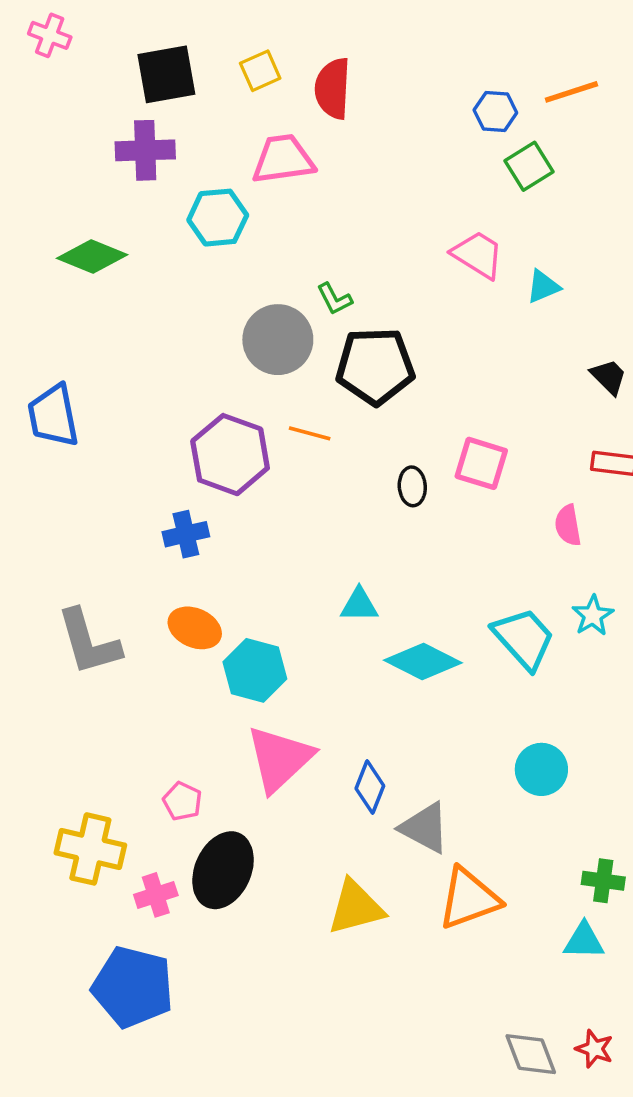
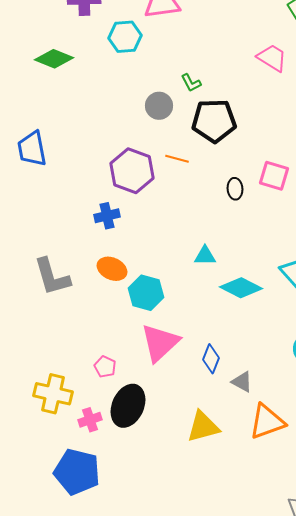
gray circle: (278, 340) -> (159, 106), size x0.7
gray triangle: (425, 828) -> (242, 382), size x0.7

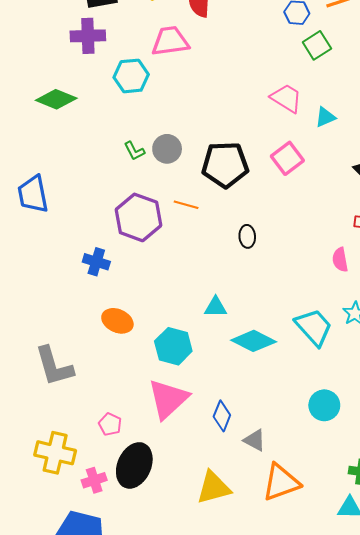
green L-shape: (191, 83) -> (134, 151), moved
pink square: (274, 176) -> (287, 158), moved, turned 36
blue cross: (107, 216) -> (96, 262), moved, turned 30
gray L-shape: (52, 277) -> (54, 366), moved
cyan hexagon: (146, 293) -> (173, 346), moved

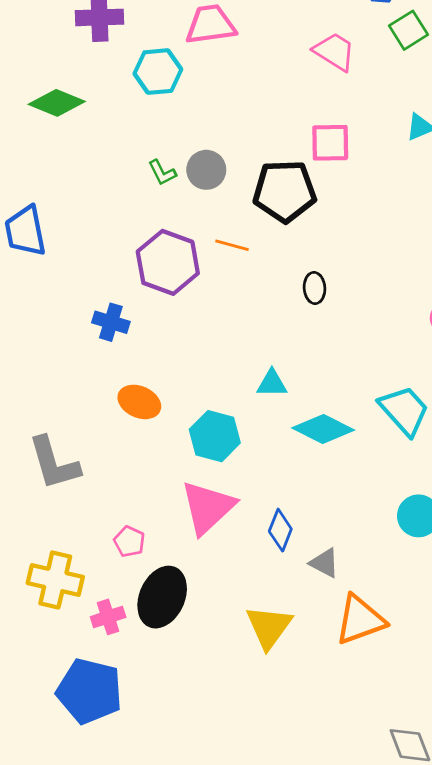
pink trapezoid: (286, 98) -> (334, 52), moved
pink square: (287, 158) -> (330, 143), moved, turned 36
yellow triangle: (213, 488) -> (269, 627), turned -39

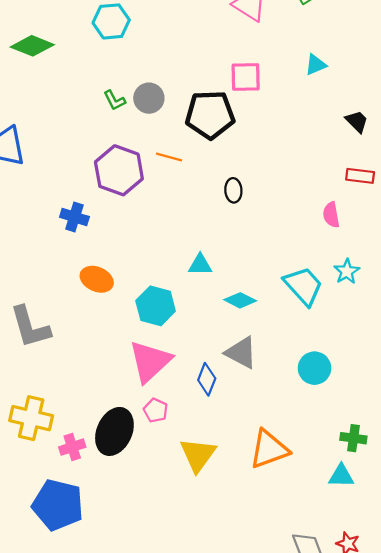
cyan diamond: (323, 429) -> (240, 300), size x0.7
pink pentagon: (129, 542) -> (156, 410), moved
gray triangle: (324, 563) -> (241, 353), moved, size x1.4

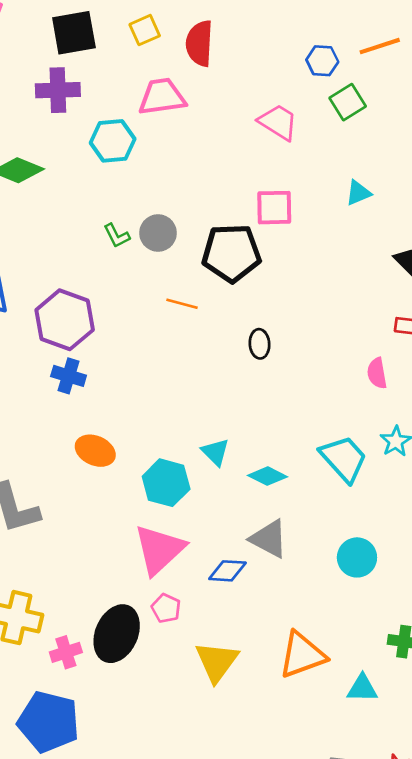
purple hexagon: (119, 170) -> (65, 320), moved
cyan triangle: (200, 265) -> (215, 452), moved, turned 45
blue diamond: (207, 379) -> (227, 571), turned 72
cyan triangle: (341, 476) -> (362, 688), moved

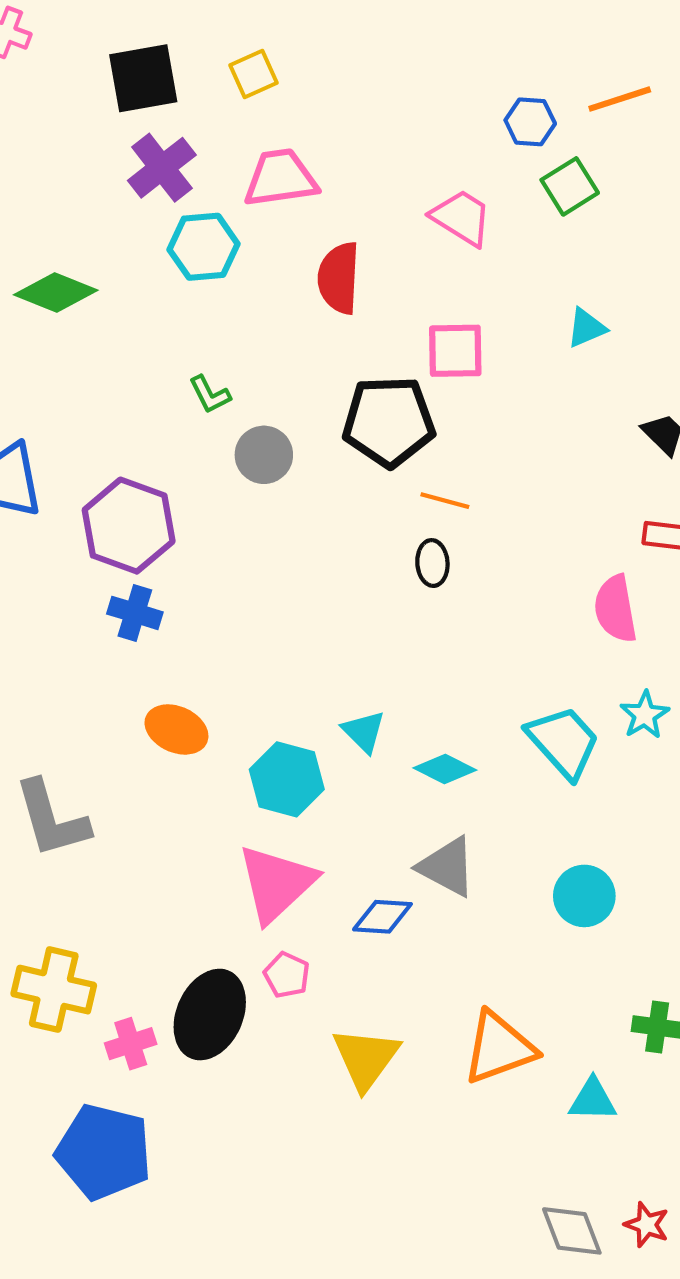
red semicircle: (199, 43) -> (339, 278), moved
purple cross: (58, 90) -> (162, 168), moved, turned -36
gray circle: (158, 233) -> (264, 455), moved
orange line: (182, 304) -> (445, 501), moved
pink semicircle: (377, 373) -> (616, 609), size x1.4

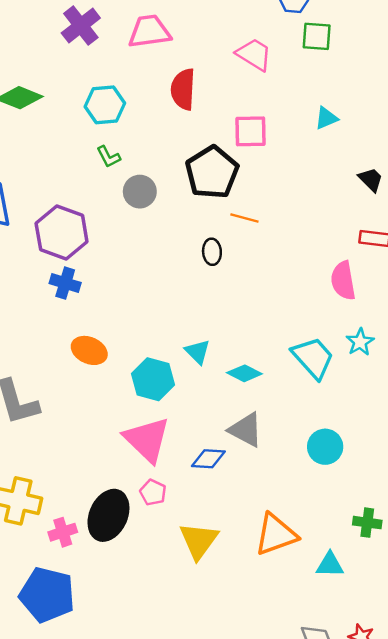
green square: (570, 186) -> (317, 36), turned 36
cyan hexagon: (204, 247) -> (105, 105), moved
black pentagon: (389, 422) -> (212, 172), turned -30
black ellipse: (432, 563) -> (212, 252), moved
pink triangle: (276, 883) -> (147, 440), turned -33

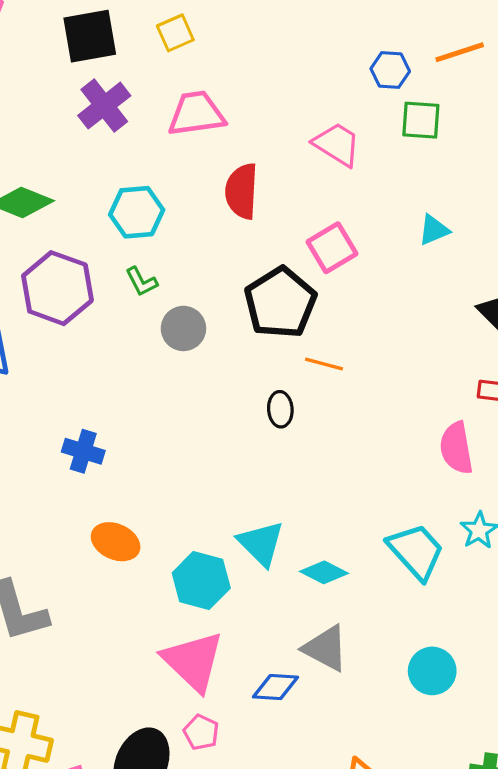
pink square: (250, 131) -> (332, 248), turned -30
purple hexagon: (62, 232) -> (57, 288), moved
cyan triangle: (198, 352) -> (261, 543), size x1.4

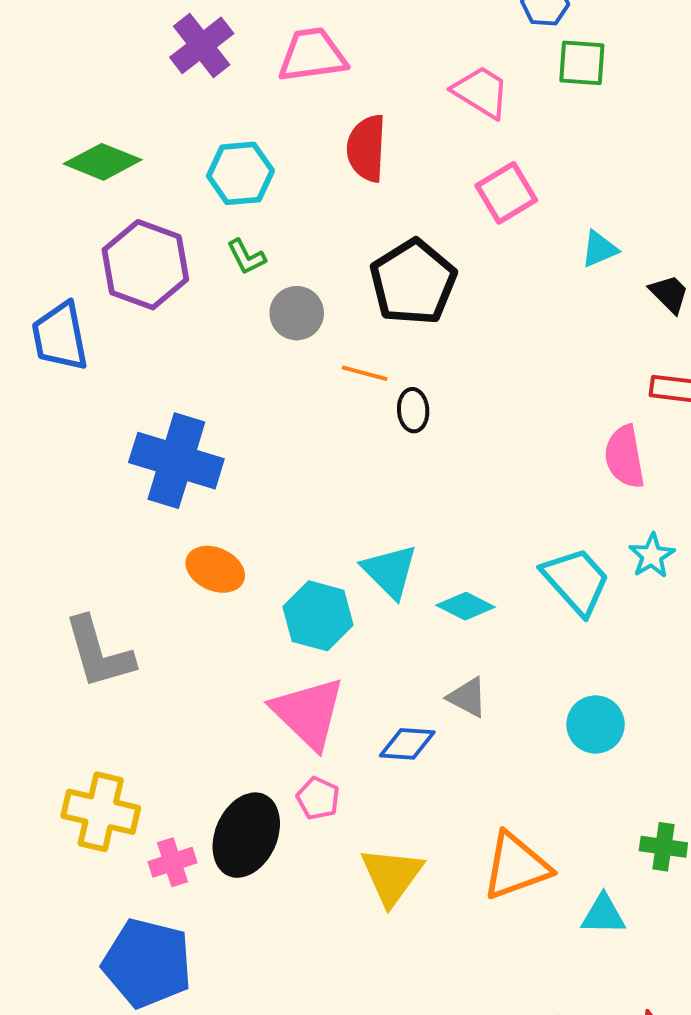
cyan triangle: (434, 230) -> (599, 249), moved
pink square: (332, 248) -> (506, 193), moved
orange line: (324, 364) -> (365, 373), moved
blue cross: (83, 451) -> (176, 461), size x1.8
gray triangle: (326, 648) -> (467, 697), size x0.7

